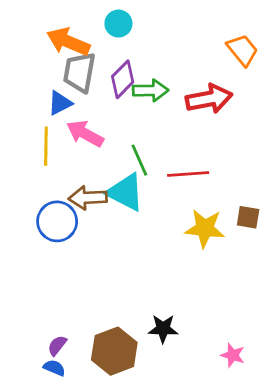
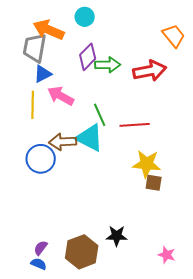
gray trapezoid: (79, 72) -> (35, 48), moved
brown square: (248, 217) -> (154, 183), moved

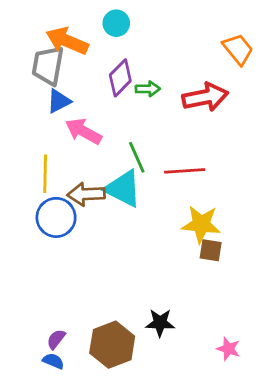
green arrow: (108, 65) -> (148, 89), size x0.7
yellow line: (33, 105) -> (45, 174), moved

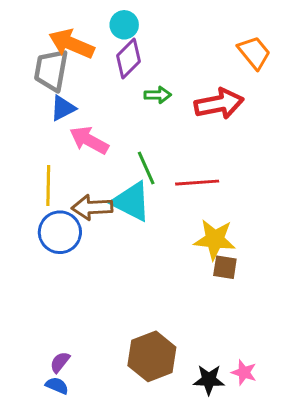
purple diamond: (120, 78) -> (129, 58), moved
black star: (160, 323) -> (209, 380), moved
brown hexagon: (112, 345) -> (152, 356), moved

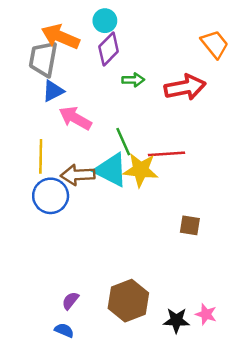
yellow star: (215, 240) -> (141, 170), moved
purple semicircle: (60, 362) -> (70, 301), moved
blue semicircle: (57, 386) -> (64, 330), moved

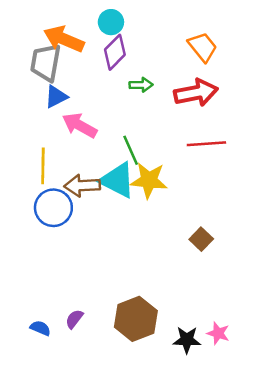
orange trapezoid: (215, 44) -> (202, 47), moved
red line: (167, 154) -> (206, 144), moved
brown square: (190, 225) -> (201, 239), turned 35
blue semicircle: (64, 330) -> (40, 328), moved

